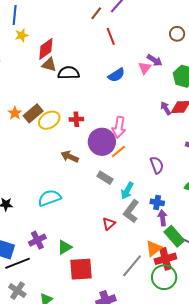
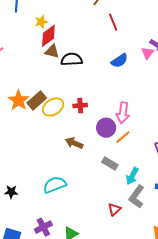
yellow star: (22, 35) -> (41, 22), moved
orange star: (15, 113) -> (19, 100), size x1.5
purple circle: (102, 142) -> (106, 128), size x0.7

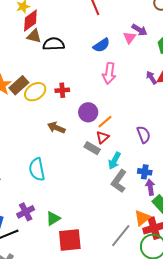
pink arrow: (123, 113) -> (109, 73), moved
cyan semicircle: (55, 185) -> (37, 169), turned -80
red triangle: (114, 209) -> (102, 137), moved

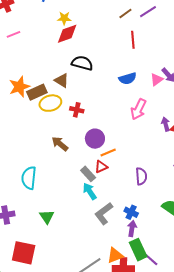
brown triangle: (34, 36) -> (62, 80), moved
pink arrow: (109, 73) -> (138, 109), moved
cyan arrow: (114, 161) -> (90, 191), moved, turned 102
green triangle: (53, 218) -> (47, 217), moved, turned -49
red square: (70, 240) -> (24, 253), moved

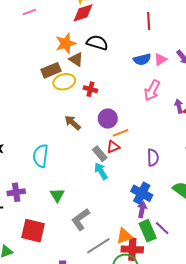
pink triangle: (157, 79) -> (160, 59), moved
orange star: (19, 87) -> (66, 43), moved
blue cross: (131, 212) -> (142, 193), size x1.5
gray L-shape: (104, 213) -> (81, 219), moved
purple line: (151, 259) -> (162, 228), moved

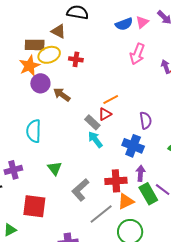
orange star: (66, 43) -> (29, 66), moved
brown rectangle: (51, 70) -> (35, 45), turned 30
purple circle: (108, 119) -> (40, 83), moved
blue cross: (142, 193) -> (133, 146), moved
red cross: (132, 249) -> (116, 181), moved

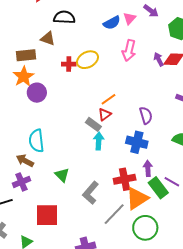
yellow ellipse: (49, 55) -> (87, 60), moved
brown arrow: (62, 95) -> (25, 161), moved
cyan arrow: (95, 140) -> (99, 141), turned 48
orange triangle: (126, 201) -> (137, 198), size x1.4

